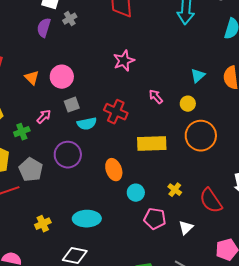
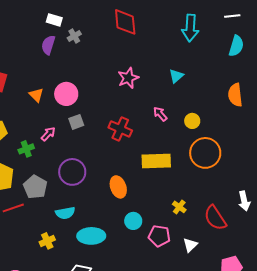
cyan triangle: (198, 76) -> (176, 76), moved
cyan semicircle: (87, 124) -> (65, 213), moved
cyan circle: (136, 193) -> (133, 221), moved

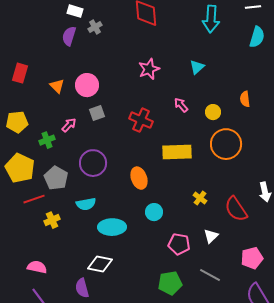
orange semicircle: (235, 95) -> (245, 99), moved, size x0.7
pink pentagon: (159, 236) -> (179, 244), moved
yellow cross: (47, 241) -> (52, 220), moved

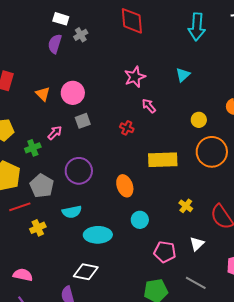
pink arrow: (181, 105) -> (149, 106), moved
red cross: (141, 120) -> (127, 128), size x0.6

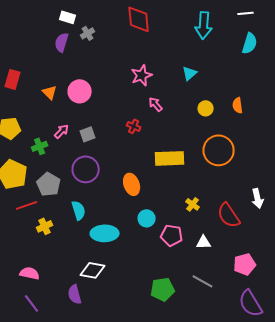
yellow circle: (199, 120) -> (206, 108), moved
gray square: (83, 121) -> (88, 134), moved
cyan semicircle: (72, 212) -> (79, 210), turned -96
white triangle: (197, 244) -> (204, 242), turned 42
pink pentagon: (165, 252) -> (172, 235), moved

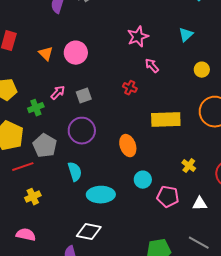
yellow cross: (45, 226) -> (33, 197), moved

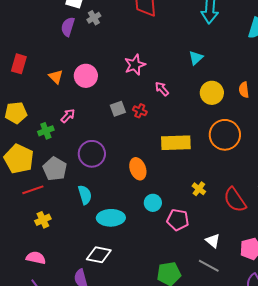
pink star: (138, 37) -> (135, 65), moved
yellow circle: (202, 70) -> (212, 93), size x1.5
gray square: (84, 96) -> (118, 109), moved
white triangle: (200, 204) -> (213, 241), moved, turned 42

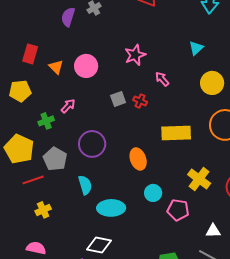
red rectangle: (19, 64) -> (30, 54), moved
yellow pentagon: (16, 113) -> (20, 91), moved
yellow cross: (199, 189) -> (199, 179), size x1.6
white triangle: (213, 241) -> (213, 231), turned -42

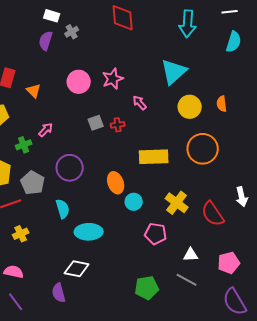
cyan triangle: (196, 48) -> (174, 72), size x1.8
pink circle: (86, 66) -> (79, 82), moved
red cross: (140, 101) -> (118, 125), turned -32
cyan circle: (153, 193) -> (134, 202), moved

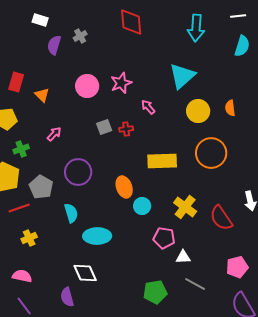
white rectangle: (52, 16) -> (40, 20), moved
green cross: (24, 145) -> (21, 149), moved
white triangle: (191, 255) -> (183, 257), moved
white diamond: (77, 269) -> (85, 273), turned 55

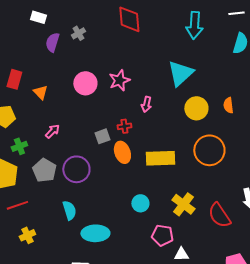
pink arrow: (148, 107) -> (146, 104), turned -126
gray square: (104, 127) -> (102, 136), moved
gray pentagon: (41, 187) -> (44, 170), moved
orange ellipse: (124, 187) -> (122, 152), moved

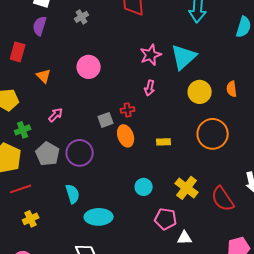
purple semicircle: (52, 42) -> (40, 26), moved
red rectangle: (14, 79) -> (18, 52), moved
pink star: (119, 80) -> (151, 55), moved
yellow rectangle: (160, 158) -> (164, 142), size x0.5

